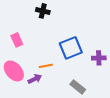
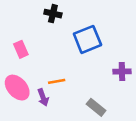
blue square: (71, 48) -> (87, 39), moved
purple arrow: (35, 79) -> (43, 97), turned 96

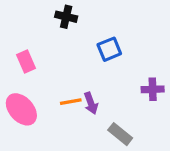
blue square: (87, 39) -> (109, 49), size x0.7
purple arrow: (43, 97) -> (91, 103), moved

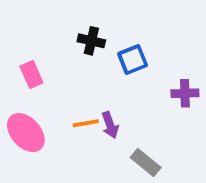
black cross: (66, 17) -> (91, 41), moved
purple cross: (153, 89) -> (185, 93), moved

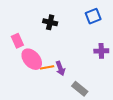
blue square: (133, 60) -> (93, 16), moved
pink ellipse: (26, 133) -> (32, 59), moved

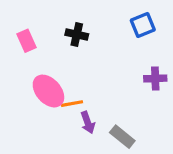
pink rectangle: (17, 41) -> (26, 41), moved
purple arrow: (60, 68) -> (88, 122), moved

